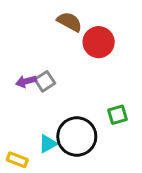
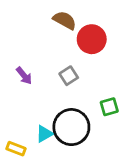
purple arrow: (26, 81) -> (24, 76), turned -114
gray square: (45, 81) -> (69, 76), moved

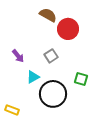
green square: (109, 107) -> (81, 79), turned 32
cyan triangle: (44, 134) -> (33, 77), moved

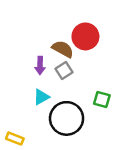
brown semicircle: (48, 15) -> (63, 49), moved
purple arrow: (18, 56) -> (40, 65), moved, turned 40

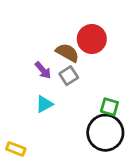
purple arrow: (40, 65) -> (43, 70), turned -42
black circle: (67, 118) -> (105, 133), moved

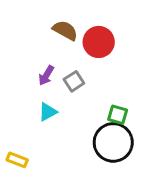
brown semicircle: (67, 53) -> (65, 30), moved
purple arrow: (43, 70) -> (46, 75), turned 72

